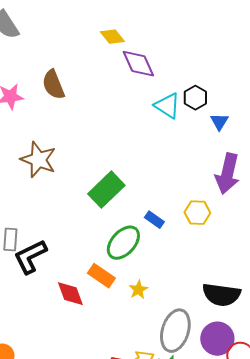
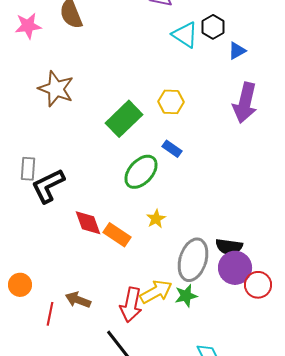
blue triangle: (219, 122) -> (237, 51), turned 30
yellow hexagon: (197, 213) -> (171, 102), moved
orange rectangle: (101, 276) -> (117, 235), moved
black semicircle: (221, 295) -> (229, 247), moved, size x0.7

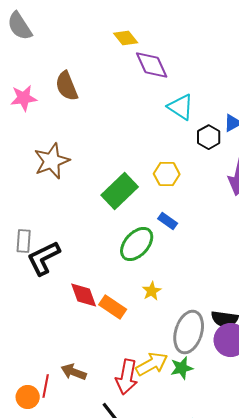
black hexagon: (213, 27) -> (209, 137), moved
brown star: (56, 89) -> (52, 161), turned 30
orange circle: (20, 285) -> (28, 397), moved

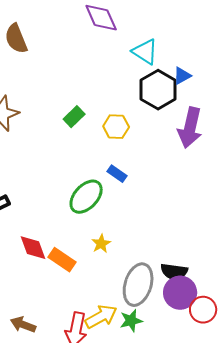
cyan triangle: (181, 107) -> (145, 52), moved
black hexagon: (209, 137) -> (158, 90), size x1.6
green rectangle: (120, 191) -> (74, 117), moved, size x0.6

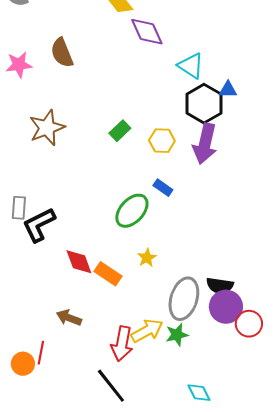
blue triangle: (182, 76) -> (228, 90), turned 30
purple arrow: (190, 128) -> (205, 144), moved
brown arrow: (23, 325) -> (69, 318), moved

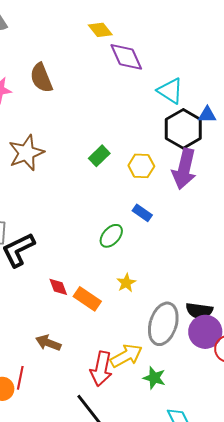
green ellipse: (132, 211) -> (111, 236), size x0.7
red diamond: (79, 262) -> (58, 287), size x0.7
green star: (177, 335) -> (154, 378), moved, turned 30

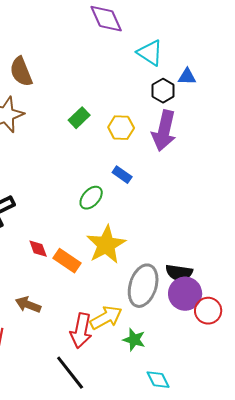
brown semicircle: (41, 78) -> (21, 72), moved
black hexagon: (183, 129) -> (163, 91), size x0.6
yellow star: (126, 283) -> (106, 245), size x2.0

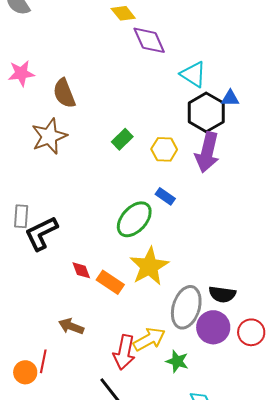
black hexagon: (163, 91) -> (206, 112), size x1.6
green ellipse: (91, 198) -> (134, 219), size x1.5
purple circle: (185, 294) -> (213, 327), moved

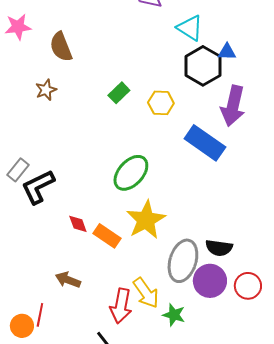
brown star: (49, 136) -> (46, 90), size x0.6
purple arrow: (207, 152) -> (233, 106), moved
blue rectangle: (165, 196) -> (205, 143), moved, size x2.0
gray rectangle: (21, 216) -> (18, 170), turned 35
yellow arrow: (149, 339) -> (146, 293), turned 84

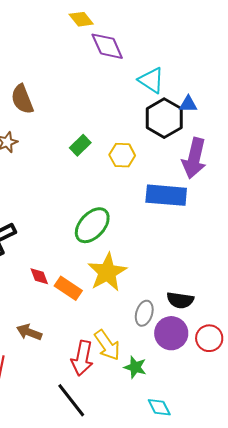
blue rectangle: (205, 143) -> (166, 195), turned -30
gray ellipse: (183, 261) -> (144, 313), size x0.6

